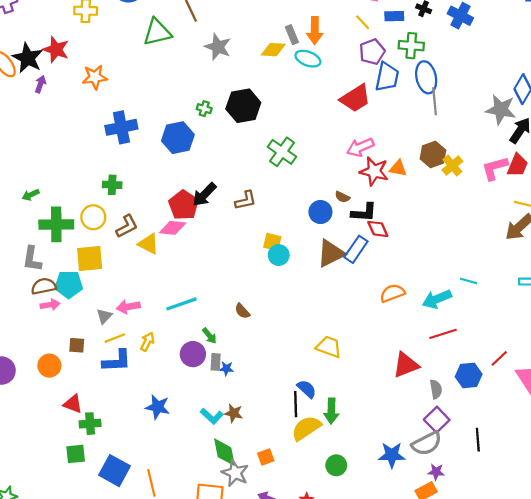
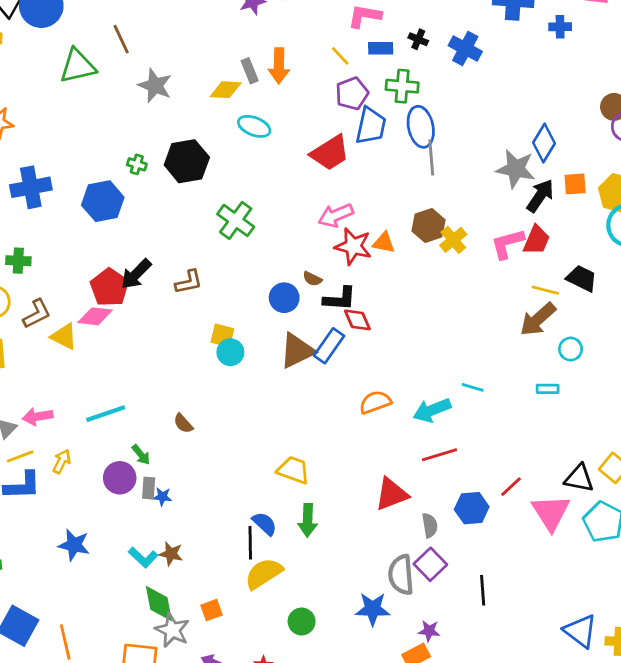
cyan ellipse: (308, 59) -> (254, 126), moved
green arrow: (331, 411) -> (308, 520), moved
gray semicircle: (427, 443) -> (401, 575), moved, turned 112

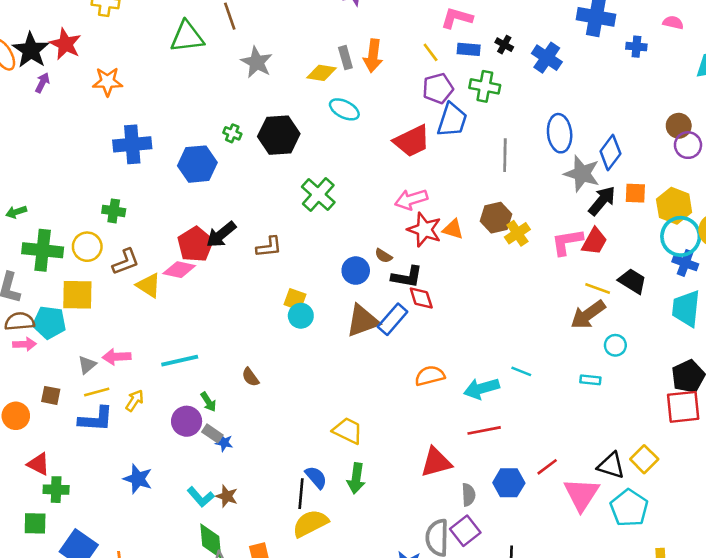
blue ellipse: (421, 127) -> (560, 133), moved
gray rectangle: (149, 488) -> (212, 433), turned -66

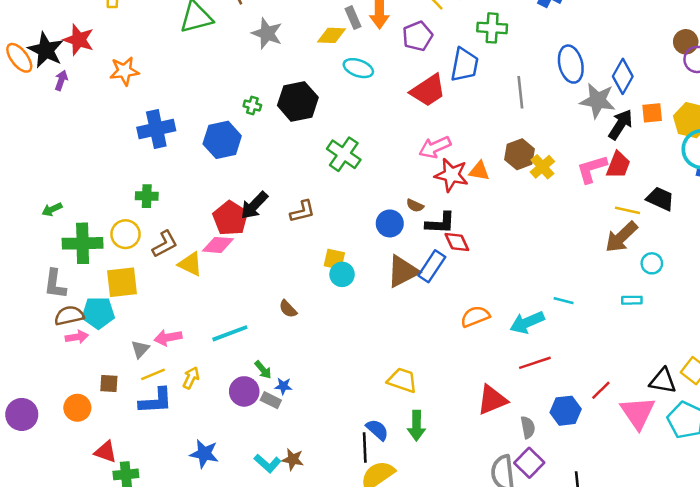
purple pentagon: (438, 88) -> (418, 36), moved
brown semicircle: (250, 377) -> (288, 309), moved
blue star: (224, 443) -> (283, 386), moved

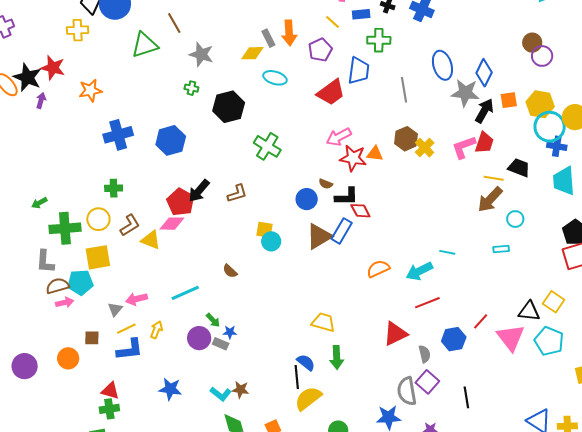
green cross: (252, 106) -> (191, 88), moved
red triangle: (105, 452) -> (110, 391), moved

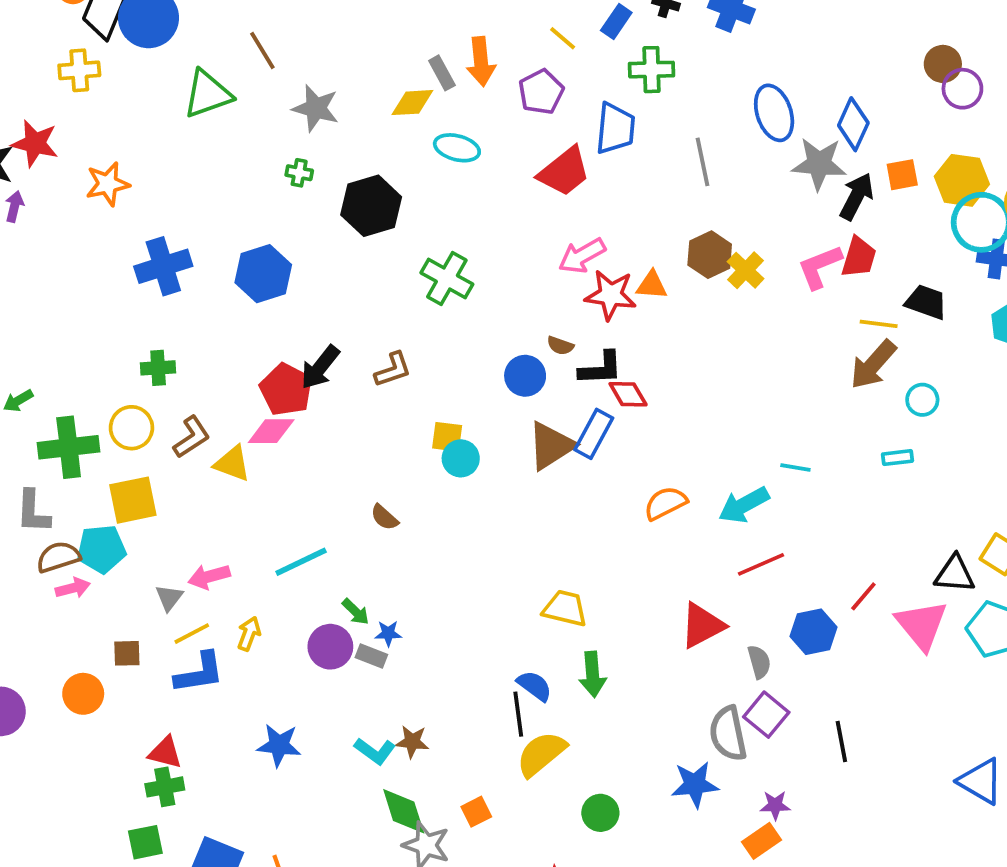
blue rectangle: (361, 14) -> (616, 22), turned -48

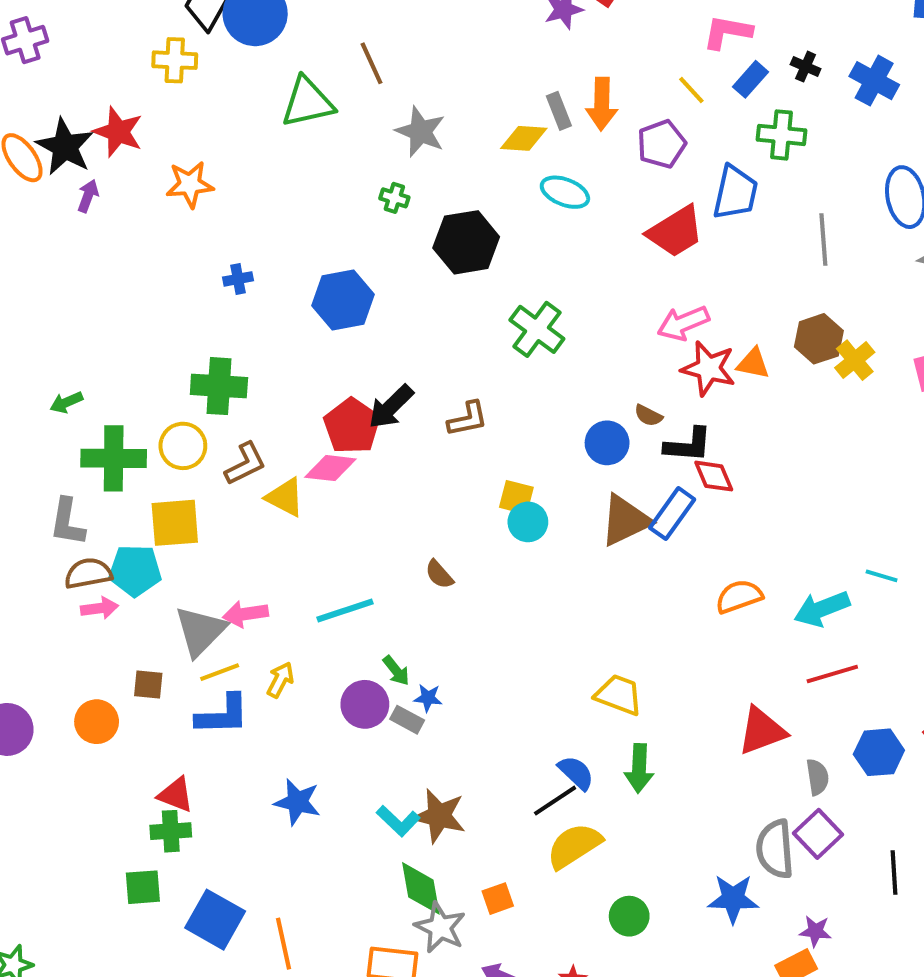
blue cross: (163, 266) -> (238, 279), size x0.5
green cross: (158, 368) -> (219, 386), size x1.5
gray triangle: (169, 598) -> (200, 631), size x1.8
black line: (518, 714) -> (555, 801), turned 57
brown star: (412, 742) -> (439, 816), size x1.5

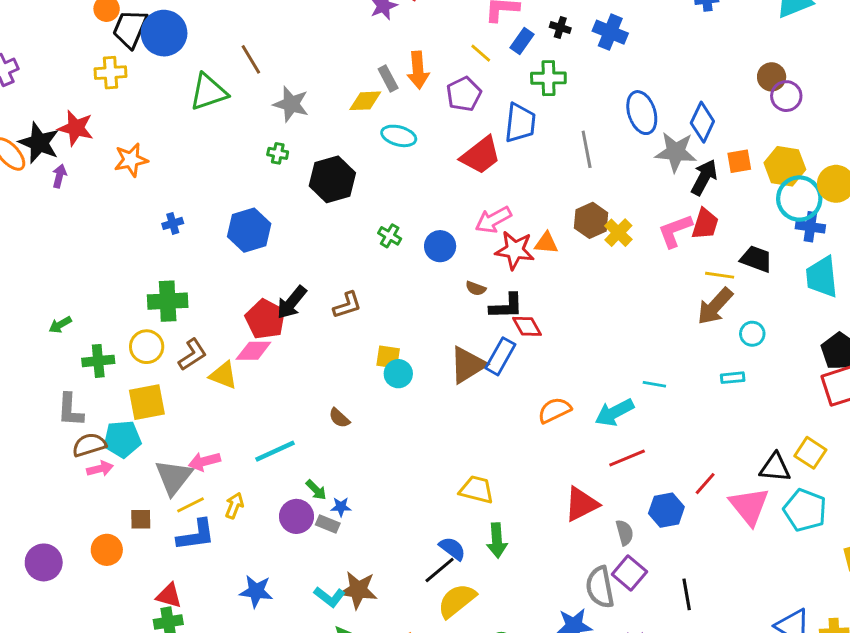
green cross: (537, 329) -> (390, 236), size x0.6
blue circle: (607, 443) -> (440, 246), moved
green cross: (114, 458) -> (98, 361), size x0.7

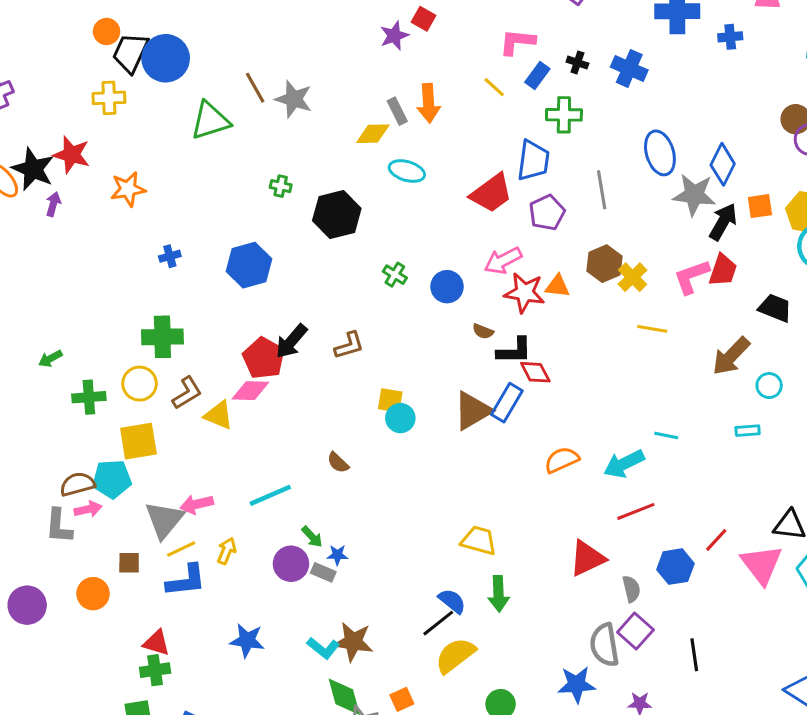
purple pentagon: (464, 94) -> (547, 213), moved
gray star: (291, 104) -> (294, 99), moved
yellow line: (720, 275) -> (652, 329), moved
gray L-shape: (70, 410) -> (59, 526), moved

